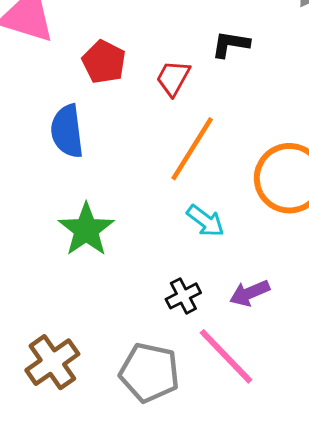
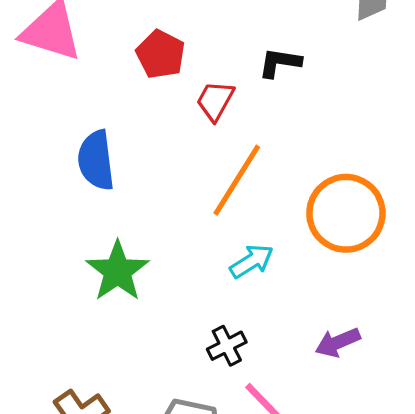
red pentagon: (104, 62) -> (161, 54), moved
cyan arrow: (205, 221) -> (252, 261), turned -69
purple arrow: (250, 293) -> (338, 342), moved

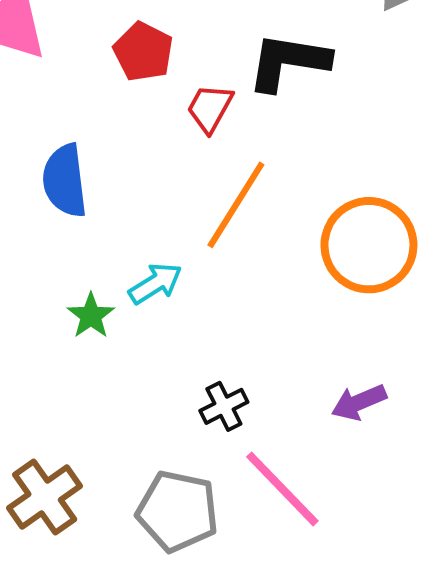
black L-shape: (280, 63) -> (288, 62), size x1.6
cyan arrow: (252, 261) -> (155, 283), moved
green star: (118, 271) -> (91, 316), size x0.6

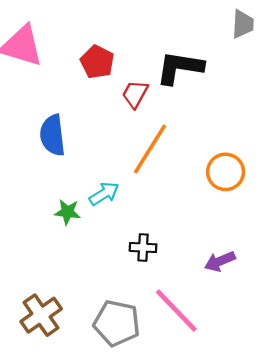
orange circle: (369, 245) -> (226, 172), size x0.7
green star: (91, 316) -> (67, 212), turned -30
black cross: (224, 406) -> (143, 248), moved, turned 30

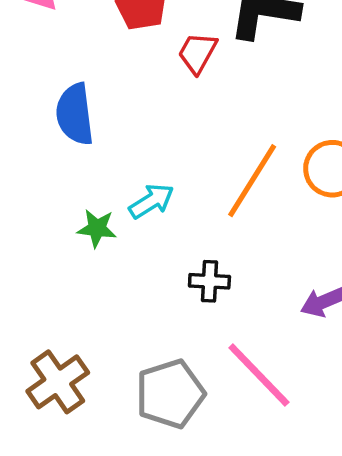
orange line: (150, 149) -> (252, 181), moved
gray pentagon: (117, 323) -> (170, 394), turned -30

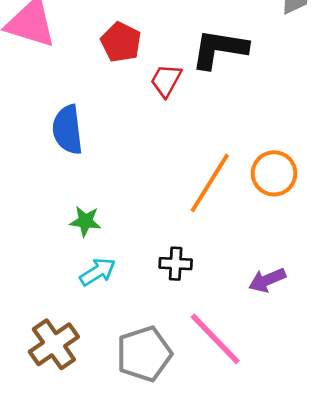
cyan arrow: (151, 201) -> (98, 272), moved

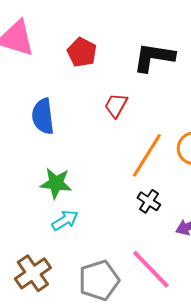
red trapezoid: (166, 80) -> (116, 105), moved
green star: (85, 221) -> (56, 183), size x1.4
black cross: (176, 264) -> (149, 201), moved, turned 30

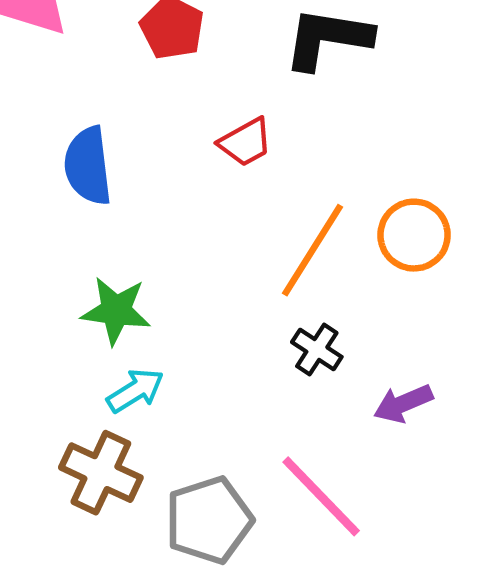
red trapezoid: (116, 105) -> (246, 142), turned -148
brown cross: (33, 273) -> (101, 473), moved, turned -30

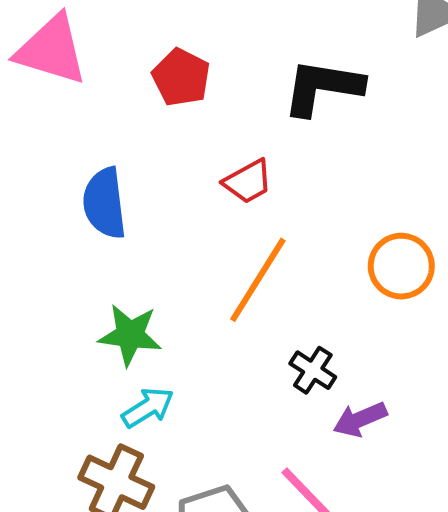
orange line: (312, 250) -> (258, 280), moved
purple arrow: (403, 403) -> (360, 419), moved

